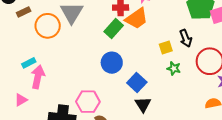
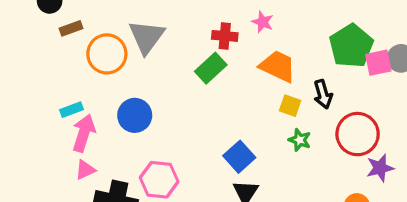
orange trapezoid: (137, 19) -> (278, 66), moved, turned -125
yellow square: (166, 47) -> (290, 106), turned 32
blue circle: (112, 63) -> (135, 115), moved
pink triangle: (21, 100) -> (85, 170), moved

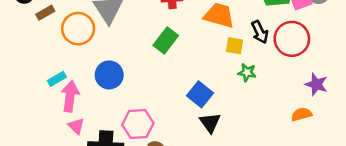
green rectangle: (211, 68) -> (166, 40), moved
red circle: (358, 134) -> (292, 39), moved
purple star: (380, 168) -> (316, 84), turned -30
pink triangle: (85, 170) -> (76, 126), turned -42

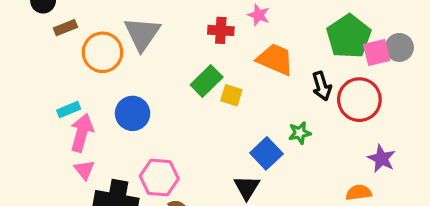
yellow square: (235, 46) -> (231, 95), moved
green star: (247, 72) -> (300, 133), turned -30
blue square: (200, 94) -> (266, 153), moved

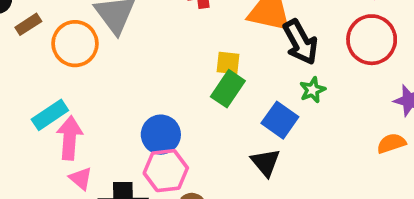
green rectangle: (207, 81) -> (228, 89), moved
black arrow: (322, 86) -> (300, 42), moved, size x1.4
cyan rectangle: (69, 110) -> (50, 115), size x1.4
blue circle: (133, 113) -> (161, 135), moved

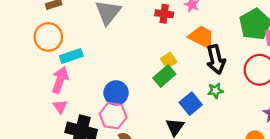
orange circle: (75, 44) -> (48, 37), moved
yellow square: (228, 63) -> (169, 60), turned 35
cyan rectangle: (50, 115) -> (71, 56), moved

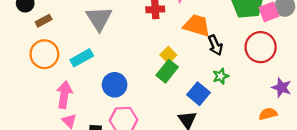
cyan rectangle: (71, 56) -> (82, 58), moved
black arrow: (216, 60) -> (215, 45), size x0.7
blue circle: (116, 93) -> (115, 85), moved

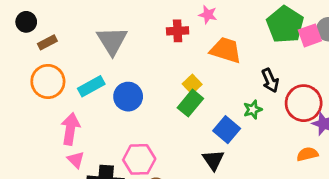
black arrow: (215, 45) -> (270, 80), moved
red circle: (261, 47) -> (304, 103), moved
blue circle: (115, 85) -> (128, 97), moved

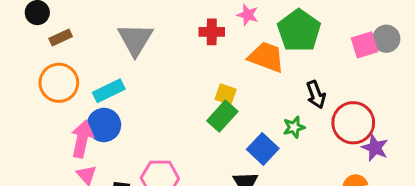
green pentagon: (285, 24) -> (299, 31), moved
yellow square: (192, 84) -> (226, 94), turned -30
blue circle: (128, 97) -> (104, 125), moved

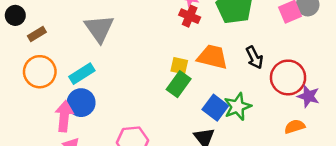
red cross: (212, 32) -> (190, 16), moved, turned 30
orange trapezoid: (266, 57) -> (212, 57), moved
green star: (294, 127) -> (237, 107), moved, size x1.5

